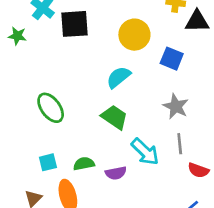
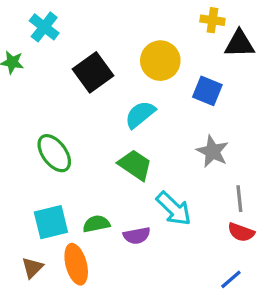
black square: (75, 24) -> (93, 72), moved, turned -32
gray line: (180, 144) -> (239, 199), moved
cyan square: (48, 162) -> (51, 222), size x1.5

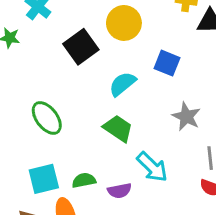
yellow circle: (160, 61) -> (124, 23), moved
blue square: (207, 91) -> (167, 63), moved

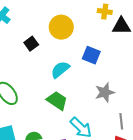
black square: (81, 47) -> (31, 44), size x0.6
gray star: (186, 116) -> (105, 92), turned 30

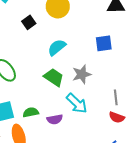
blue square: (91, 55) -> (104, 43), moved, turned -30
gray star: (105, 92) -> (82, 74), moved

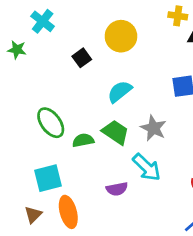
gray star: (82, 74) -> (153, 128), turned -30
green semicircle: (31, 112) -> (83, 140), moved

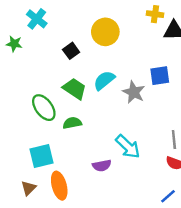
gray star: (153, 128) -> (134, 92), moved
green trapezoid: (116, 132) -> (75, 89), moved

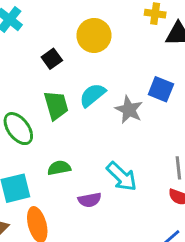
blue square: (160, 76) -> (161, 89), turned 30
green trapezoid: (75, 89) -> (56, 105), turned 40
green semicircle: (72, 123) -> (59, 168), moved

